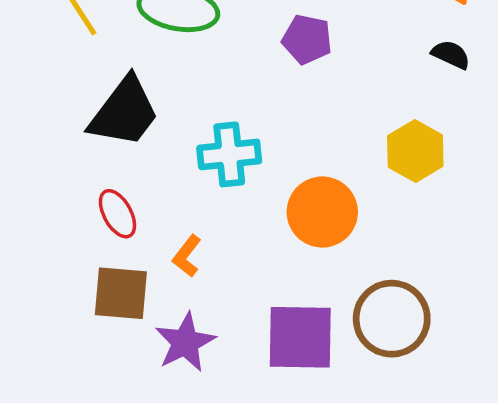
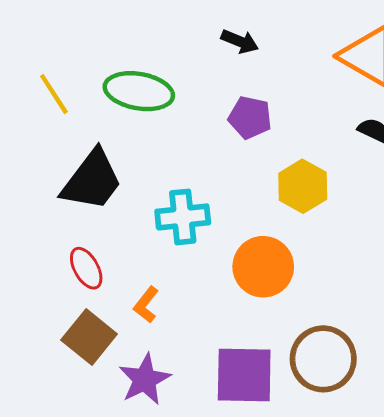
yellow hexagon: (415, 151) -> (303, 186), moved
brown square: (121, 293) -> (89, 337), turned 34

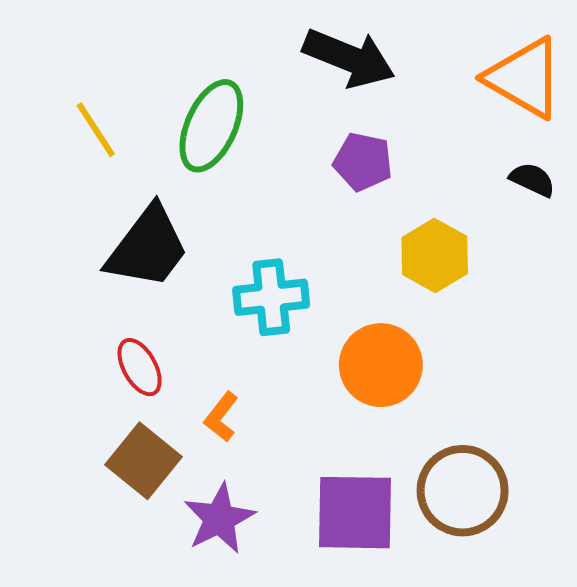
black arrow: (240, 41) -> (349, 58), size x1.8
green ellipse: (139, 91) -> (211, 126), turned -76

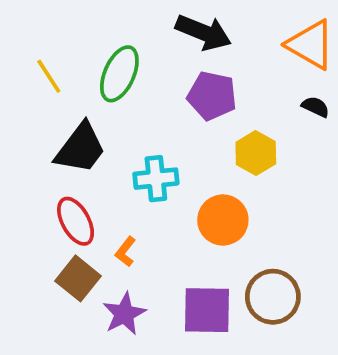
purple pentagon: (363, 162) -> (212, 96), size x1.4
red ellipse: (140, 367) -> (76, 221), size x1.4

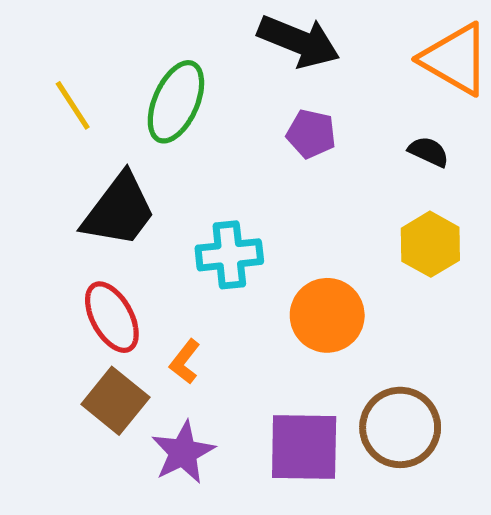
purple pentagon: (212, 96) -> (311, 134), size x0.7
black semicircle: (315, 107) -> (429, 152), moved
yellow hexagon: (256, 153) -> (430, 244), moved

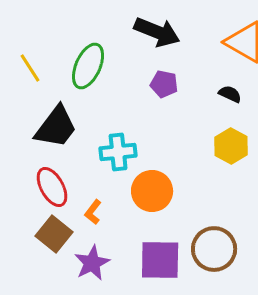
orange circle: (327, 315) -> (152, 191), moved

